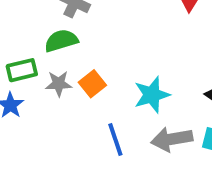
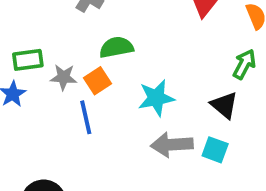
green semicircle: (61, 41) -> (116, 47), moved
blue line: (115, 140) -> (86, 117), moved

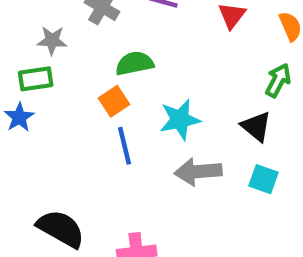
gray star: (63, 77) -> (52, 40), moved
blue line: (86, 117) -> (125, 146), moved
cyan square: (215, 150) -> (264, 179), moved

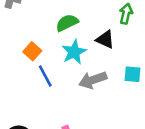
green semicircle: (135, 63) -> (67, 23), moved
black triangle: (256, 126) -> (105, 39), moved

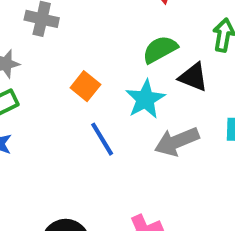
green semicircle: (67, 23) -> (160, 49), moved
orange square: (32, 51) -> (85, 86), moved

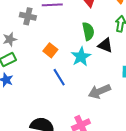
green semicircle: (160, 49) -> (88, 31), turned 108
gray arrow: (177, 142) -> (99, 91), moved

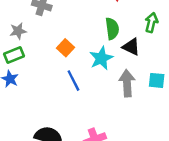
gray arrow: (99, 91) -> (127, 83), moved, turned 105

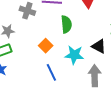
green semicircle: (112, 29) -> (66, 24), moved
cyan star: (101, 58) -> (74, 55), turned 30

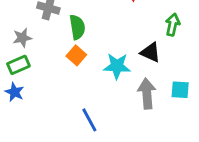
green semicircle: (66, 24) -> (77, 27), moved
blue line: (51, 72) -> (89, 120), moved

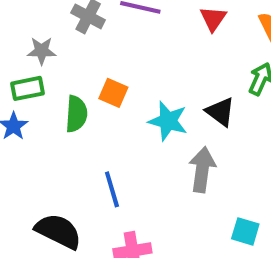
green semicircle: (77, 27) -> (76, 114), moved
orange square: (76, 55) -> (113, 93), turned -30
cyan square: (180, 90) -> (245, 231), moved

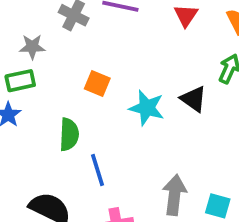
green semicircle: (76, 114) -> (69, 134), moved
gray arrow: (202, 170) -> (174, 195), moved

